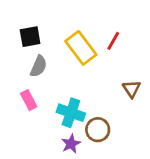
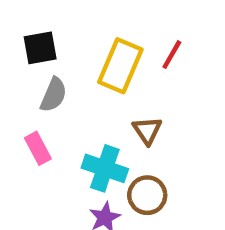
yellow rectangle: (81, 48) -> (120, 66), turned 60
brown triangle: (132, 89) -> (147, 130), moved

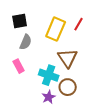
brown triangle: (147, 130) -> (68, 58), size x1.5

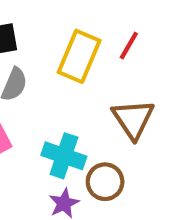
brown triangle: (68, 58) -> (133, 119), moved

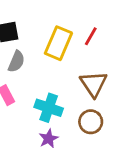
brown circle: (105, 182) -> (91, 122), moved

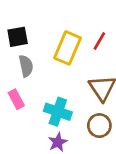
gray semicircle: (16, 61) -> (26, 66), turned -35

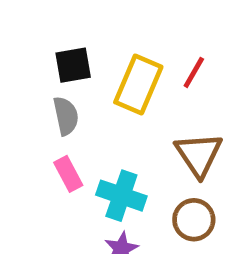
black square: (18, 37) -> (73, 65), moved
pink rectangle: (16, 99) -> (68, 174), moved

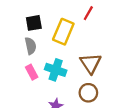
red line: (194, 72) -> (88, 13), moved
cyan cross: (121, 196) -> (56, 70), moved

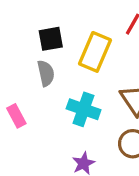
pink rectangle: (32, 72) -> (16, 116), moved

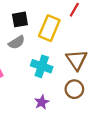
gray semicircle: (46, 73) -> (17, 42), turned 70

